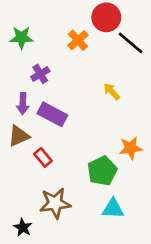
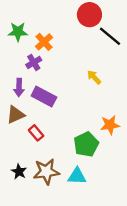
orange cross: (78, 40) -> (44, 42), moved
cyan triangle: (113, 209) -> (77, 176), moved
black star: (23, 227) -> (19, 172), moved

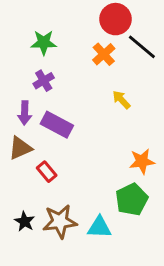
green star: (18, 32) -> (44, 43), moved
orange cross: (44, 42) -> (104, 54), moved
green pentagon: (86, 144) -> (132, 199), moved

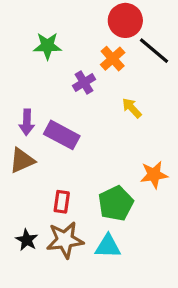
purple cross: (44, 81) -> (84, 82), moved
red rectangle: (47, 172) -> (62, 202), moved, turned 48
green pentagon: (132, 199) -> (116, 203), moved

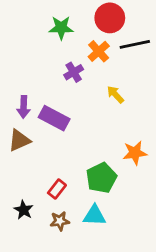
green star: (47, 46) -> (61, 28), moved
black line: (154, 51) -> (135, 44), turned -52
red rectangle: (62, 202) -> (57, 189), moved, turned 30
brown star: (65, 240) -> (60, 221), moved, size x0.6

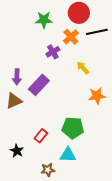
purple rectangle: (54, 118) -> (39, 85), turned -75
orange star: (135, 153) -> (97, 96), moved
green pentagon: (101, 178) -> (73, 128), turned 30
brown star: (60, 221) -> (48, 170), moved

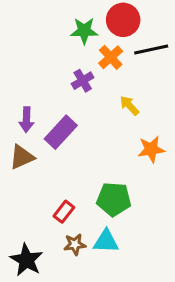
green star: (44, 20) -> (84, 31), moved
black star: (17, 151) -> (26, 260), moved, size x1.5
brown star: (48, 170) -> (75, 244), moved

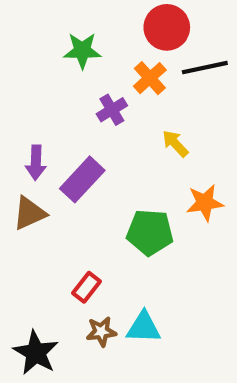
green star: (84, 31) -> (82, 51), moved
green pentagon: (114, 199) -> (150, 232), moved

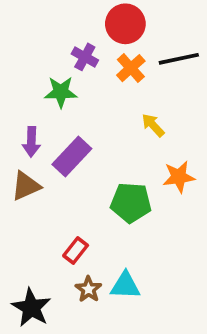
red circle: (167, 27) -> (125, 24), moved
green star: (82, 51) -> (61, 92), moved
purple cross: (112, 110) -> (85, 57), moved, turned -30
brown star: (101, 332) -> (88, 289), turned -30

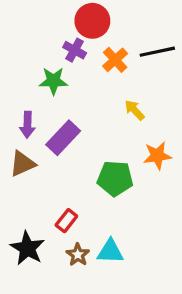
red circle: (125, 24) -> (92, 21), moved
black star: (31, 308) -> (27, 248), moved

